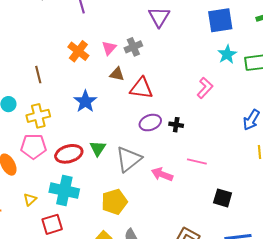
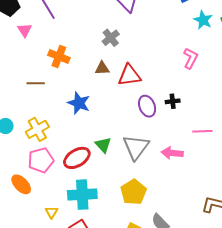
pink triangle: (109, 48) -> (25, 30), moved
brown line: (38, 75) -> (36, 83), moved, turned -60
purple ellipse: (150, 123) -> (147, 106), turned -75

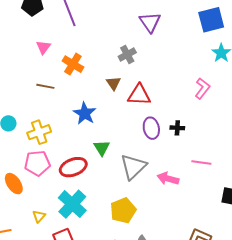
pink triangle: (25, 30) -> (43, 47), moved
brown triangle: (102, 68) -> (113, 83), turned 49
green triangle: (103, 145) -> (102, 148), moved
cyan cross: (82, 195) -> (72, 204), turned 36

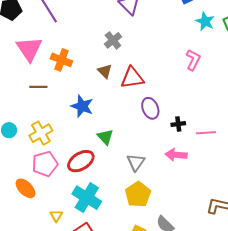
pink triangle: (43, 47) -> (29, 49), size x1.8
black cross: (177, 128) -> (178, 124), moved
gray triangle: (133, 167) -> (136, 162), moved, size x0.7

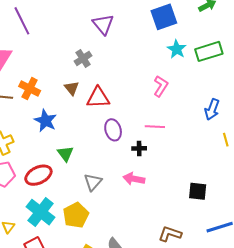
orange cross: (61, 60) -> (30, 88), moved
pink line: (206, 133) -> (155, 127), moved
yellow pentagon: (138, 194) -> (76, 215), moved

